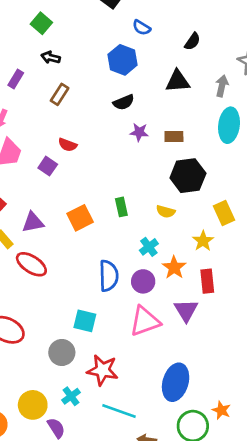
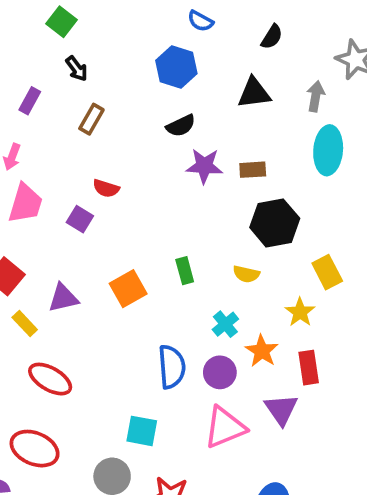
black arrow: (51, 57) -> (77, 69), turned -138
purple star: (139, 132) -> (204, 166), size x1.4
red ellipse: (31, 264) -> (50, 379), moved

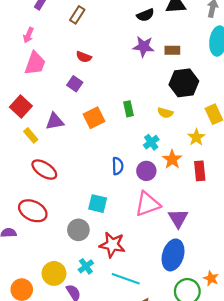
black semicircle: (181, 126) -> (145, 15), moved
purple square: (80, 219) -> (75, 84), moved
blue semicircle: (172, 367) -> (118, 166), size x0.7
purple triangle: (281, 409) -> (178, 218), moved

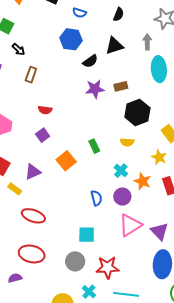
purple square: (75, 84) -> (43, 135), turned 32

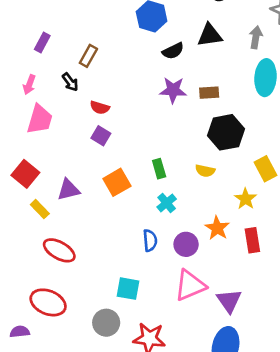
black arrow: (18, 49) -> (70, 82), moved
purple square: (43, 135) -> (101, 136), moved, turned -32
cyan cross: (121, 171) -> (167, 203), moved

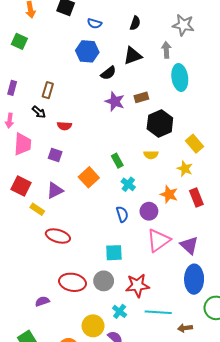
purple star: (173, 90) -> (115, 101), turned 30
purple square: (101, 136) -> (55, 155), moved
red ellipse: (48, 302) -> (73, 282), moved

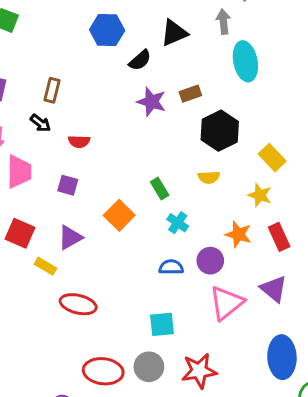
blue semicircle: (122, 214) -> (171, 267), turned -70
purple triangle: (189, 245) -> (274, 289), moved

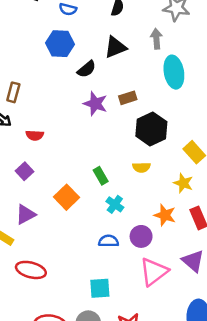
purple square: (68, 185) -> (25, 171), turned 30

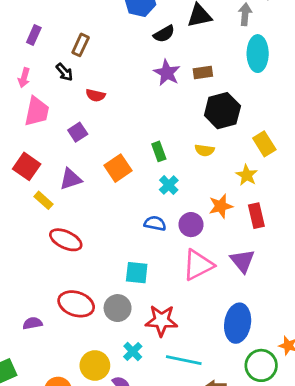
orange star: (165, 215) -> (221, 206), turned 30

